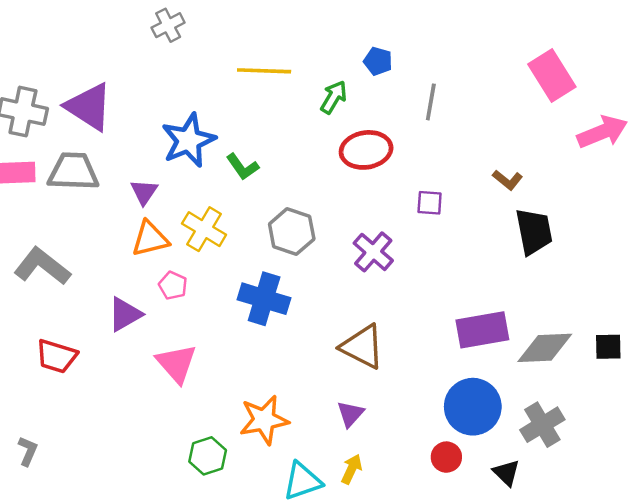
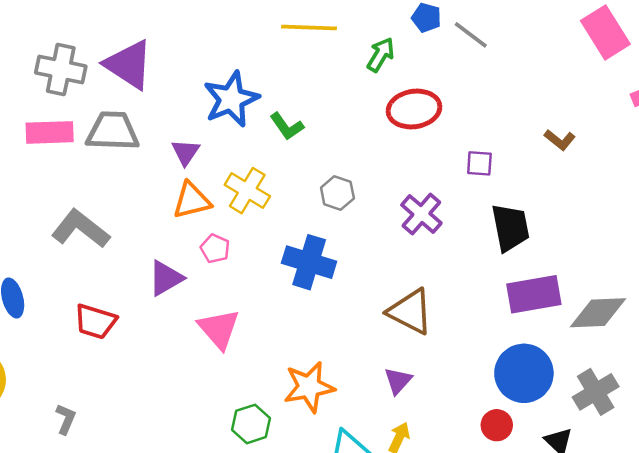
gray line: (431, 102) -> (471, 35), moved, turned -63
gray hexagon: (292, 232) -> (337, 193), size x0.7
black trapezoid: (534, 232) -> (510, 228), moved

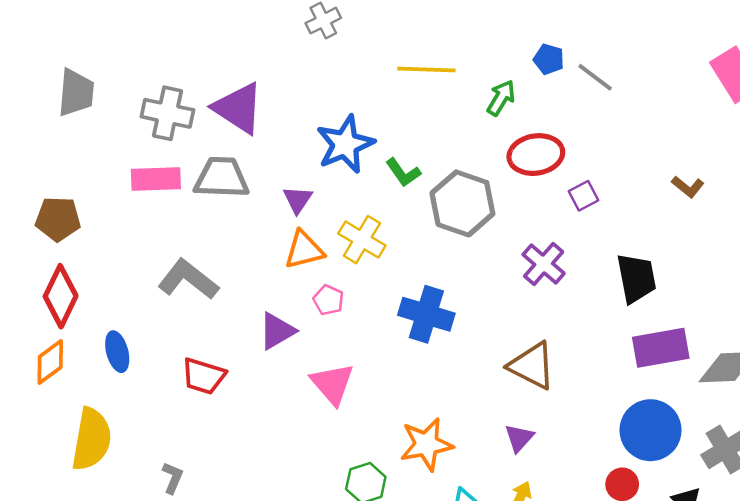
purple square: (479, 163) -> (584, 196), moved, turned -32
gray hexagon: (337, 193) -> (462, 203), moved, size x1.8

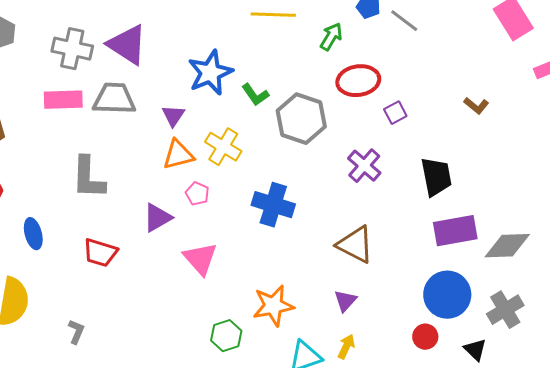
gray L-shape: (188, 279) -> (88, 178), turned -126

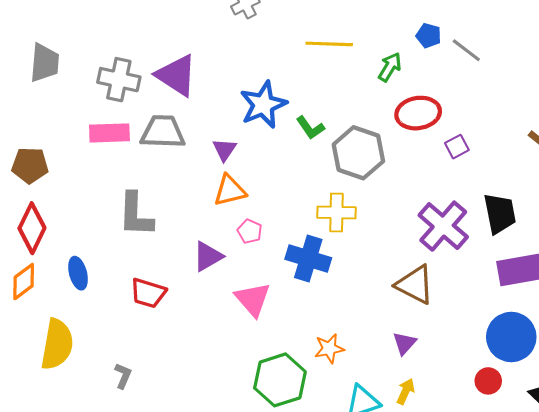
yellow cross: (223, 147) -> (336, 212), moved, turned -30
purple cross: (364, 166) -> (443, 226), moved, size x1.4
blue cross: (273, 205) -> (308, 259), moved
orange star: (273, 306) -> (329, 349), size x0.7
green hexagon: (226, 336) -> (280, 380), size x1.6

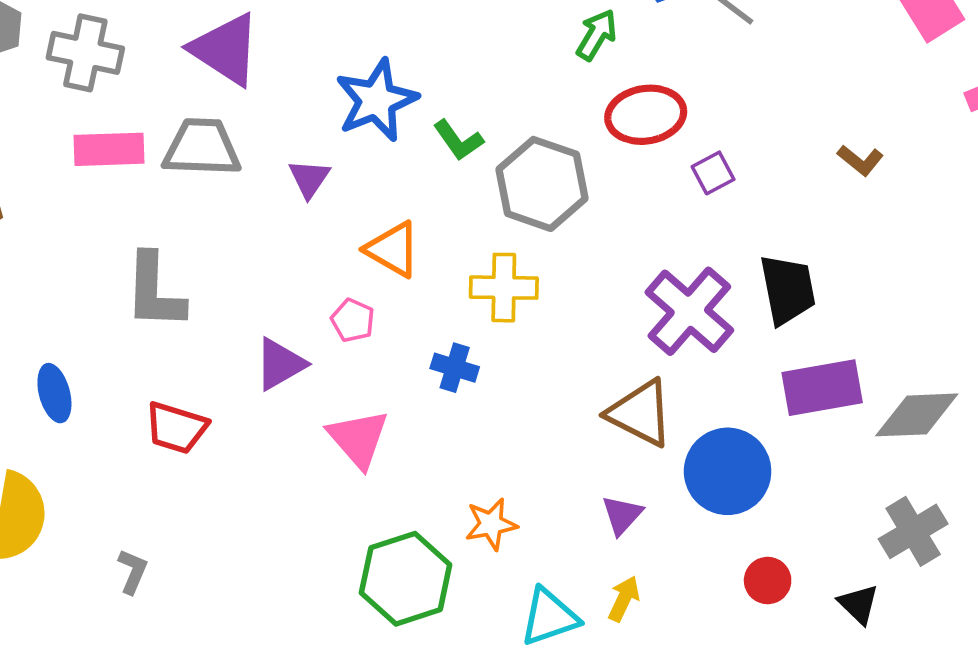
gray cross: (119, 80) -> (85, 53), moved
orange triangle: (230, 190) -> (393, 249), moved, turned 44
blue cross: (308, 259) -> (455, 368), size x0.6
blue circle: (511, 337) -> (728, 471), moved

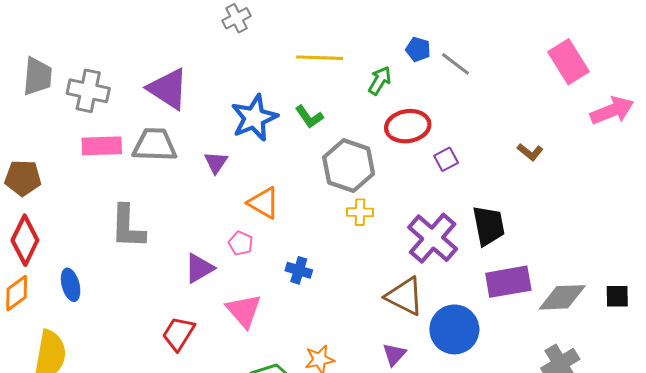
green L-shape: (458, 140) -> (309, 117), moved
yellow cross: (504, 288) -> (360, 212), moved, size x0.7
red trapezoid: (176, 428) -> (178, 334), moved, turned 105

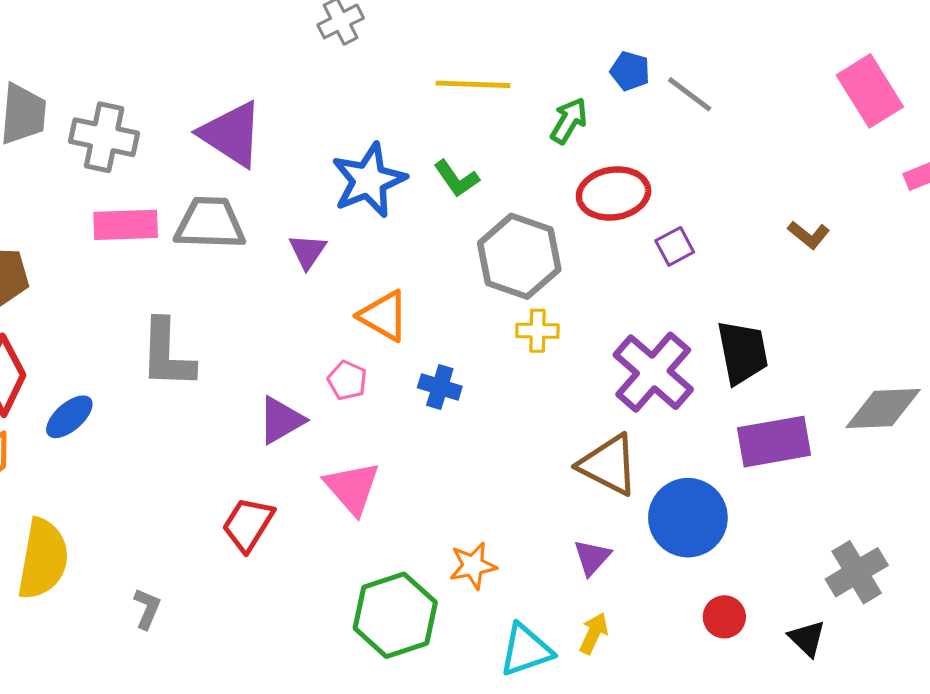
blue cross: (299, 270) -> (440, 387), moved
blue ellipse: (71, 285) -> (69, 417), moved, turned 64
gray diamond: (562, 297) -> (883, 408), moved

